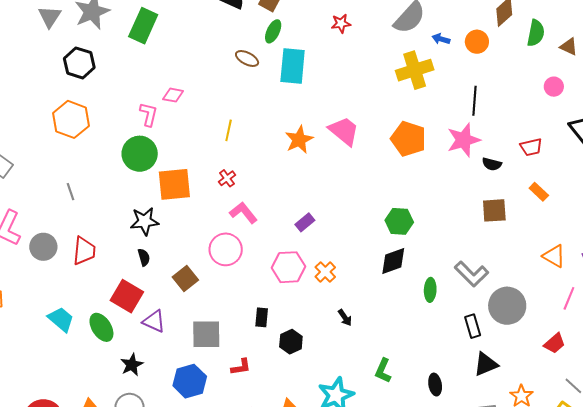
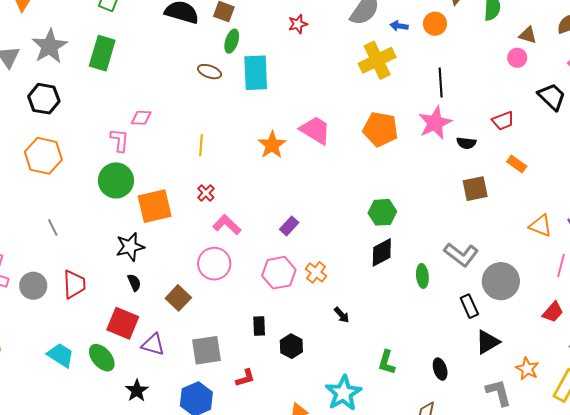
brown triangle: (569, 47) -> (528, 35), moved

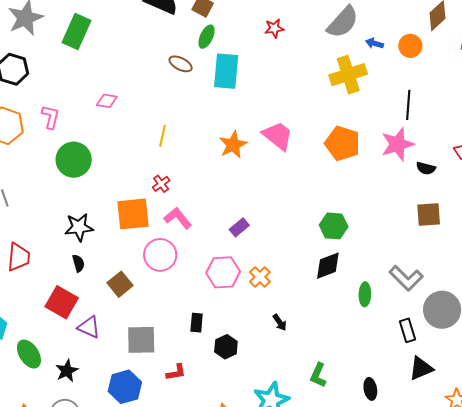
pink L-shape: (120, 140) -> (51, 117), moved
orange square: (155, 206) -> (133, 214), moved
green ellipse: (102, 358) -> (29, 354), moved

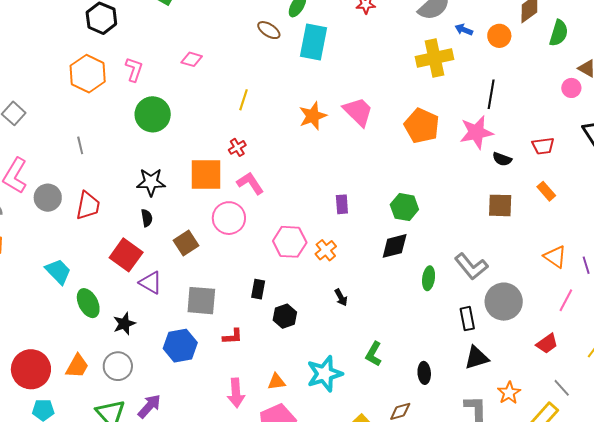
purple rectangle: (239, 227) -> (342, 204), moved, turned -60

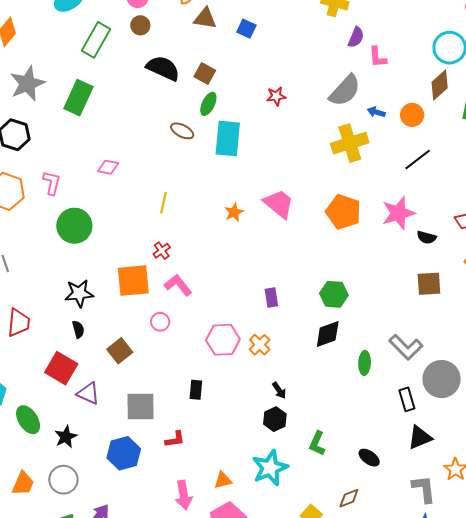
black line: (491, 94) -> (418, 159), moved, turned 48
orange star: (313, 116) -> (234, 212), size x0.7
pink circle: (229, 218) -> (160, 322), size x0.6
black hexagon: (285, 316) -> (275, 419), moved
black ellipse: (424, 373) -> (369, 458), turned -45

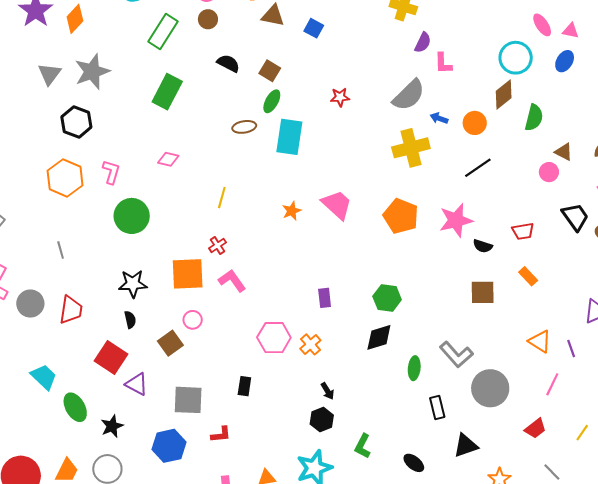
black semicircle: (163, 68) -> (228, 63), size x0.7
green rectangle: (78, 98) -> (167, 92), moved
brown ellipse: (182, 131) -> (244, 127), turned -40
pink circle: (160, 322) -> (193, 320), moved
black rectangle: (407, 399) -> (437, 408), moved

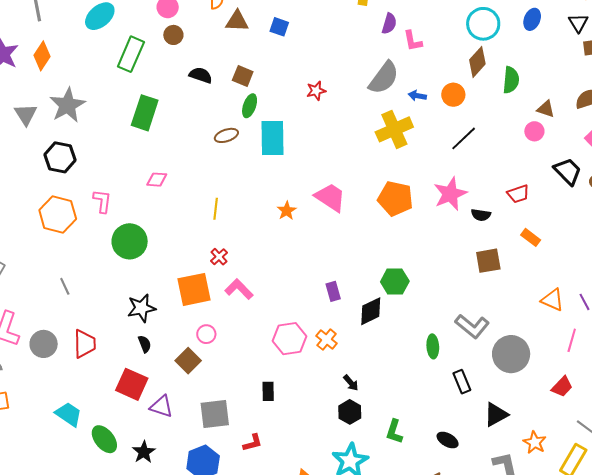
black diamond: (379, 337) -> (371, 311), moved

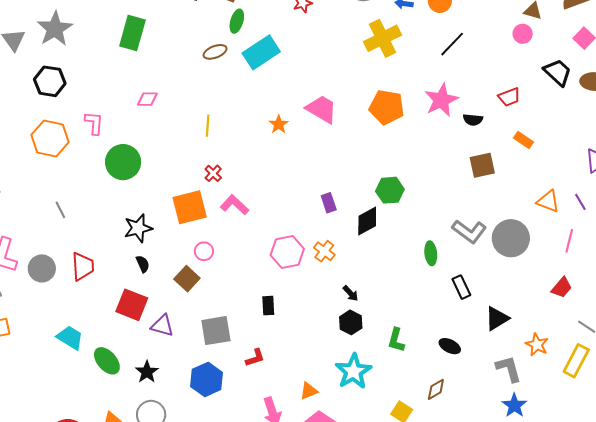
cyan rectangle: (273, 138) -> (261, 52), turned 60
gray circle: (511, 354) -> (511, 238), moved

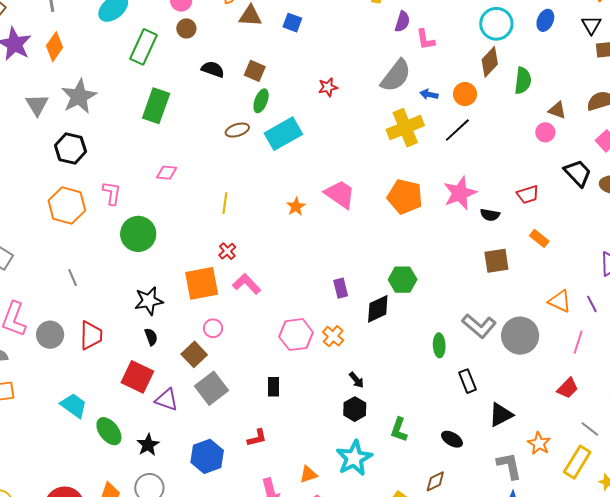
black line: (452, 44) -> (457, 130), moved
gray square: (216, 331) -> (212, 388), moved, turned -32

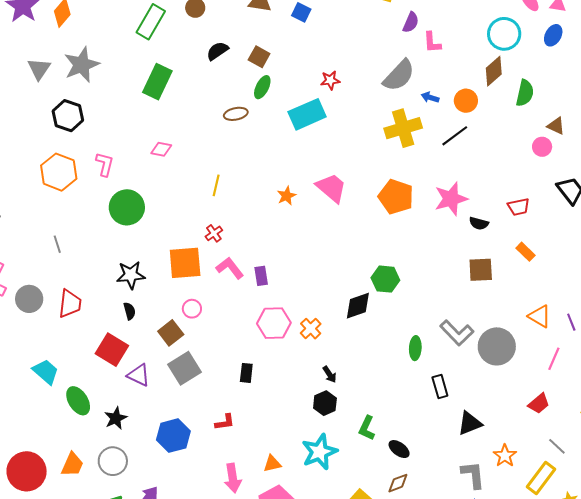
black semicircle: (213, 69) -> (217, 51), turned -60
cyan rectangle: (283, 134) -> (307, 114), moved
purple rectangle: (341, 288) -> (261, 276), moved
black ellipse: (452, 439) -> (399, 449), moved

